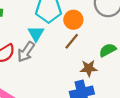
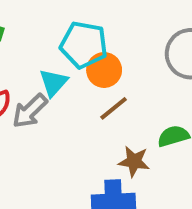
orange circle: (73, 20) -> (104, 70), moved

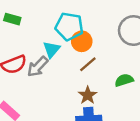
brown star: (134, 161) -> (88, 95), moved, turned 30

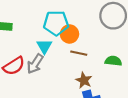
brown line: (88, 64) -> (79, 53), turned 63
green semicircle: (124, 80) -> (113, 61), turned 35

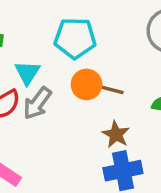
orange circle: (69, 34) -> (87, 84), moved
cyan triangle: (44, 46) -> (27, 73), moved

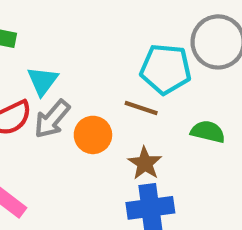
cyan pentagon: (75, 38) -> (166, 69), moved
orange circle: (87, 84) -> (93, 135), moved

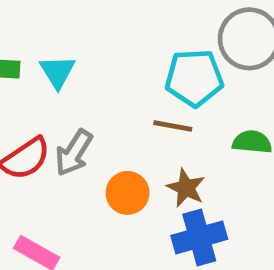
cyan triangle: (42, 81) -> (57, 72), moved
orange circle: (93, 135) -> (128, 193), moved

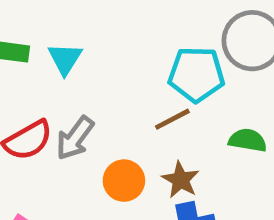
brown line: (173, 126) -> (172, 119), turned -42

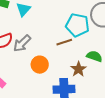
brown star: (181, 180) -> (78, 69), moved

